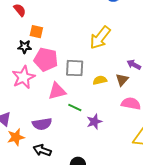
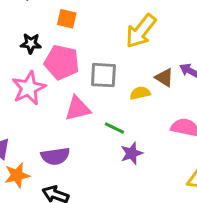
orange square: (36, 32) -> (67, 19), moved
brown triangle: (122, 80) -> (164, 78), moved, turned -40
green line: (75, 108) -> (114, 128), moved

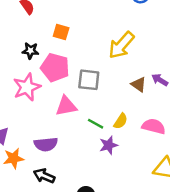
yellow semicircle: (140, 93) -> (121, 121), moved, turned 133

